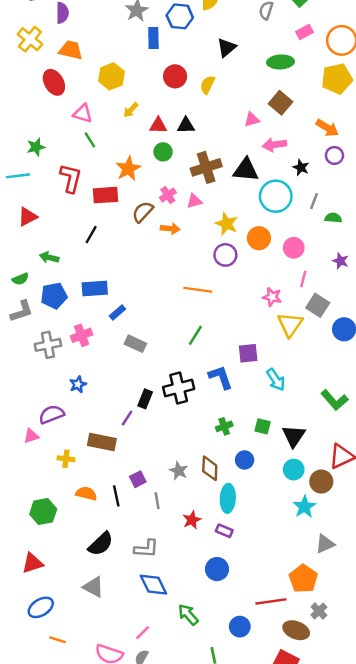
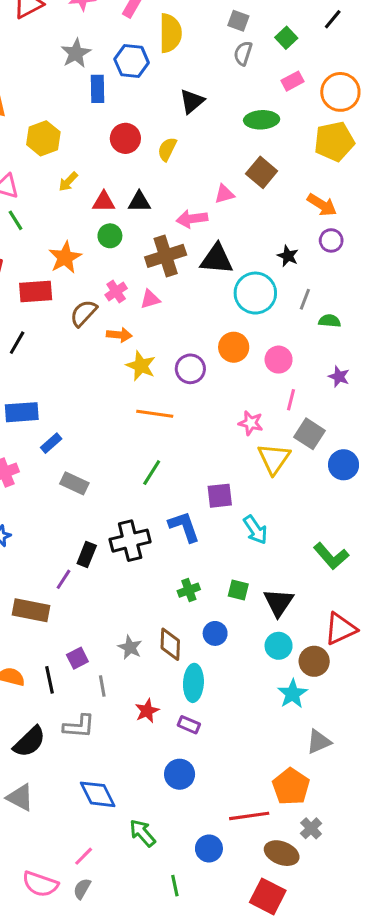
pink arrow: (275, 145) -> (192, 219), moved
yellow star: (227, 224) -> (141, 366), moved
gray L-shape: (146, 549) -> (79, 726), moved

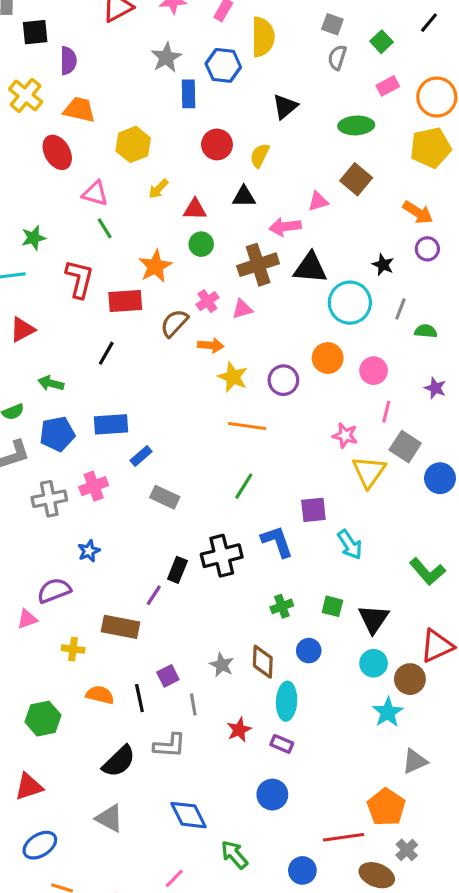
black triangle: (139, 202) -> (244, 197), moved

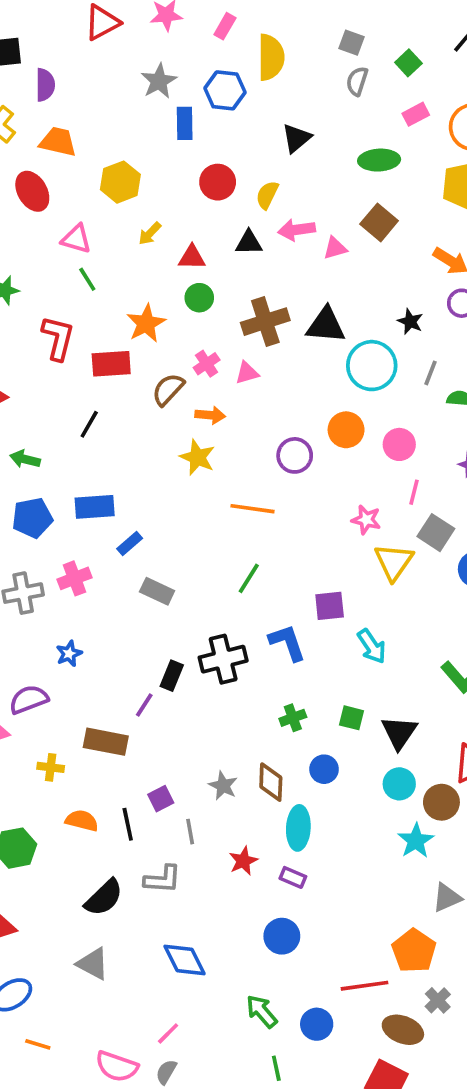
pink arrow: (285, 227) -> (297, 230), moved
yellow star: (233, 377) -> (197, 457), moved
green arrow: (234, 855) -> (262, 1011), moved

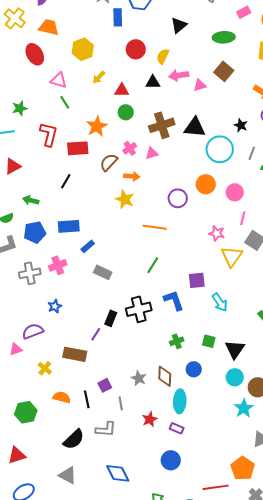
yellow cross: (51, 767) -> (45, 368), turned 32

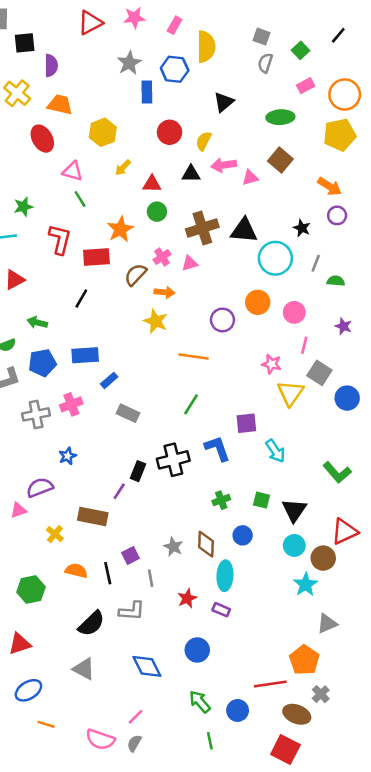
blue circle: (171, 460) -> (197, 650), moved

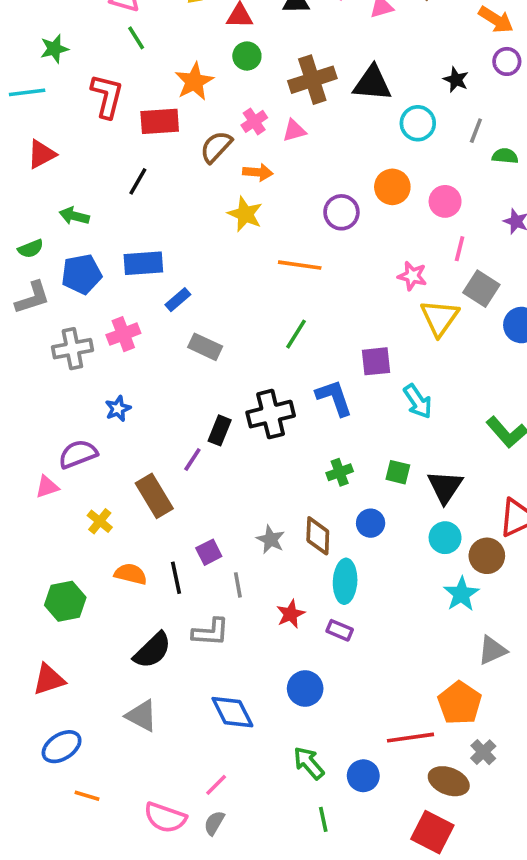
cyan circle: (275, 258) -> (418, 123), size x0.7
brown rectangle: (93, 516) -> (154, 496), turned 48

